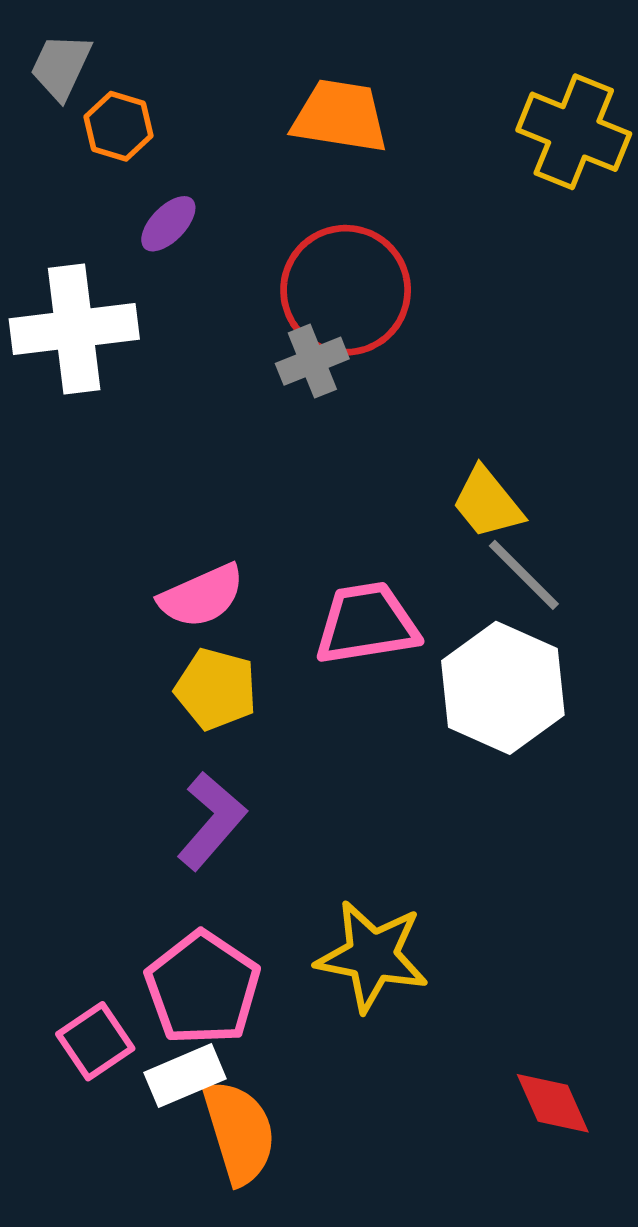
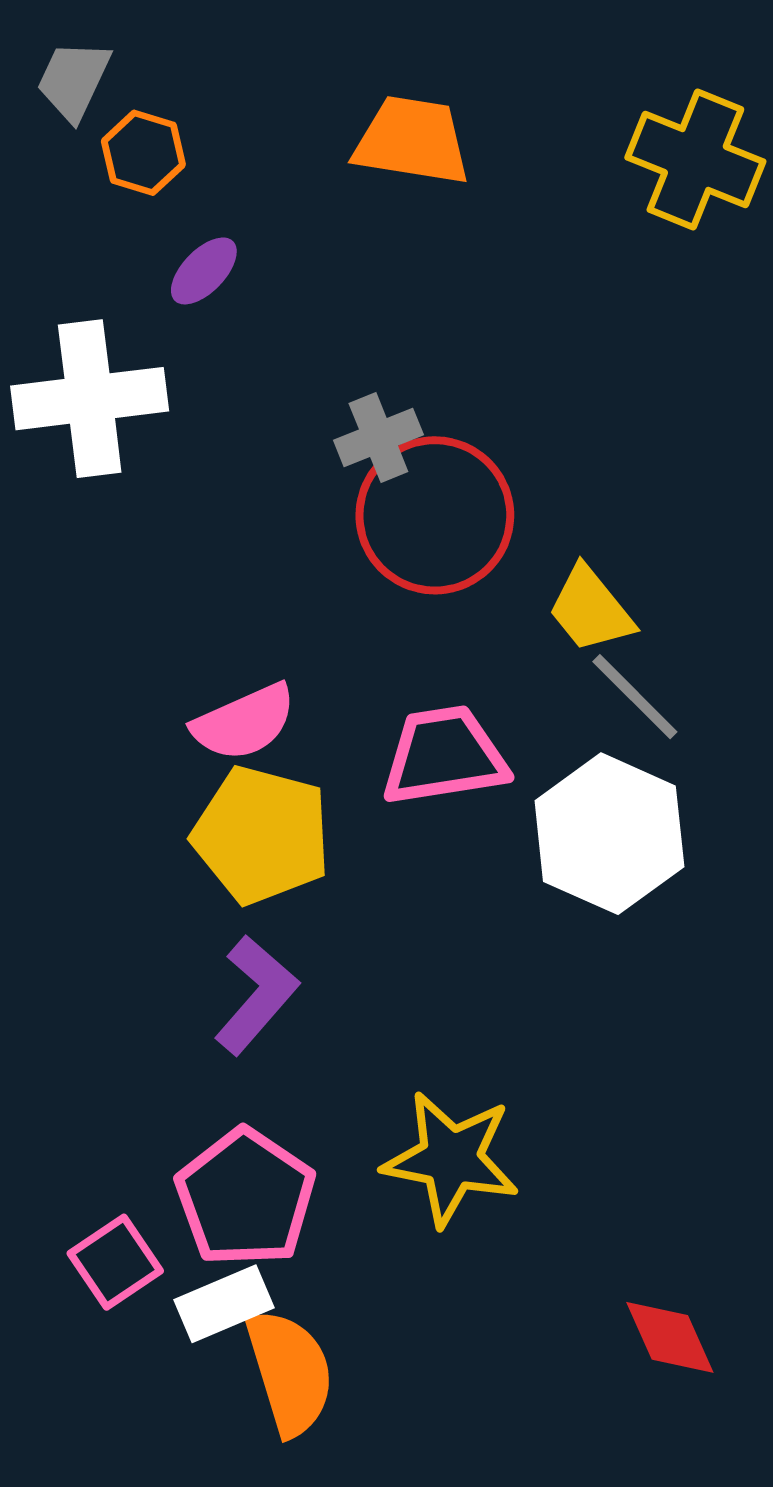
red circle: (346, 290) -> (435, 515), moved
yellow pentagon: (216, 689) -> (262, 835), size x1.4

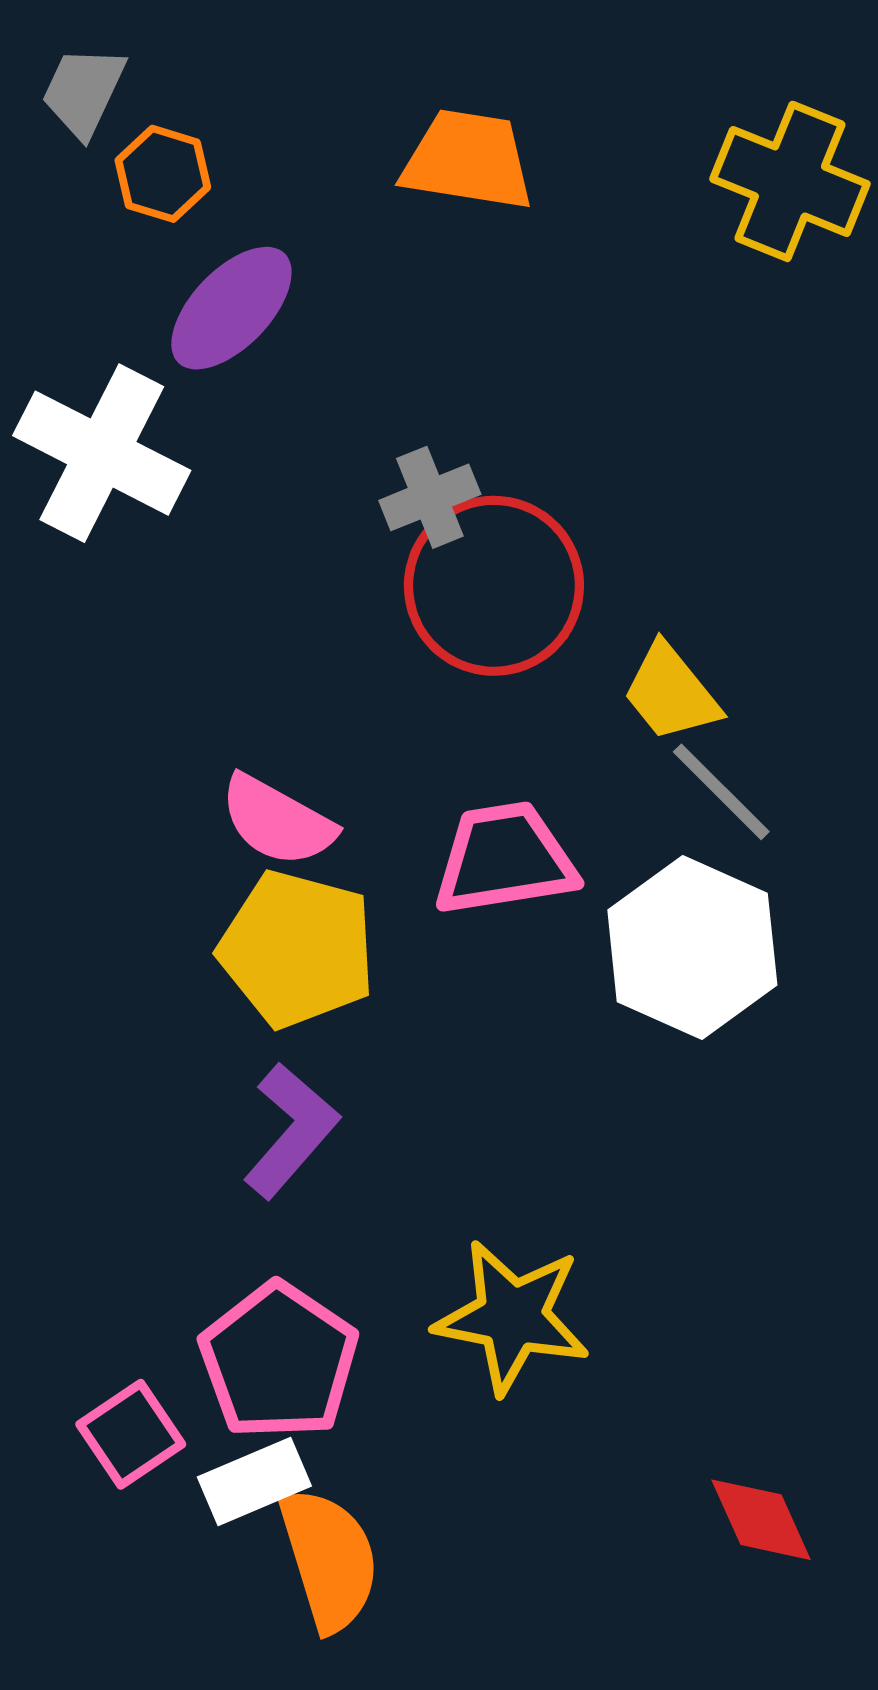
purple ellipse: (204, 271) -> (231, 308), size x1.6
white cross: (90, 399) -> (102, 453), turned 34
pink semicircle: (244, 722) -> (277, 821), turned 53

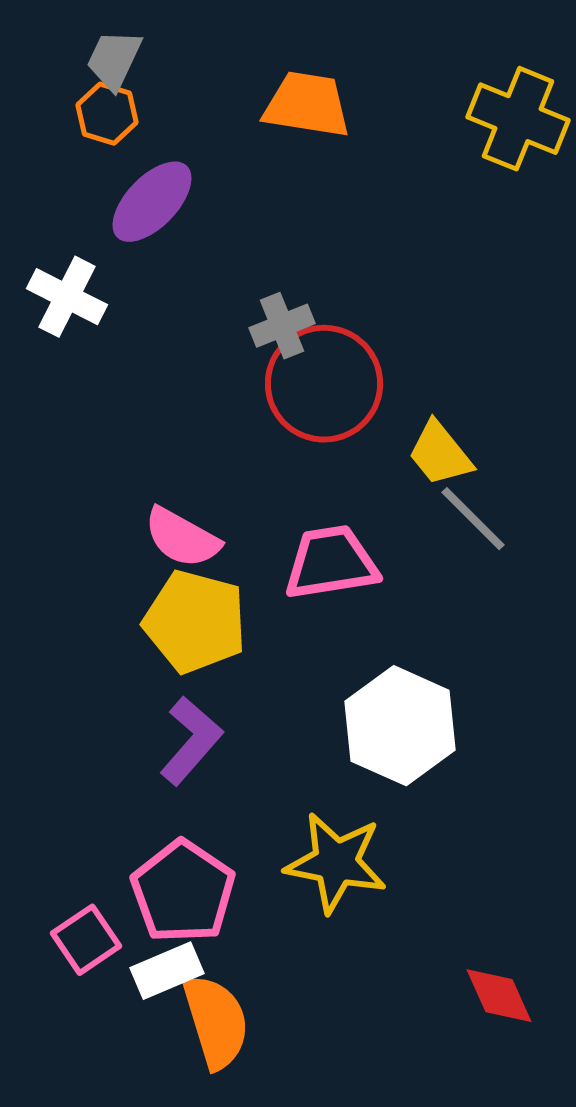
gray trapezoid: (83, 91) -> (114, 60), moved
white cross: (102, 453) -> (67, 297), size x0.7
white hexagon: (692, 947) -> (400, 726), moved

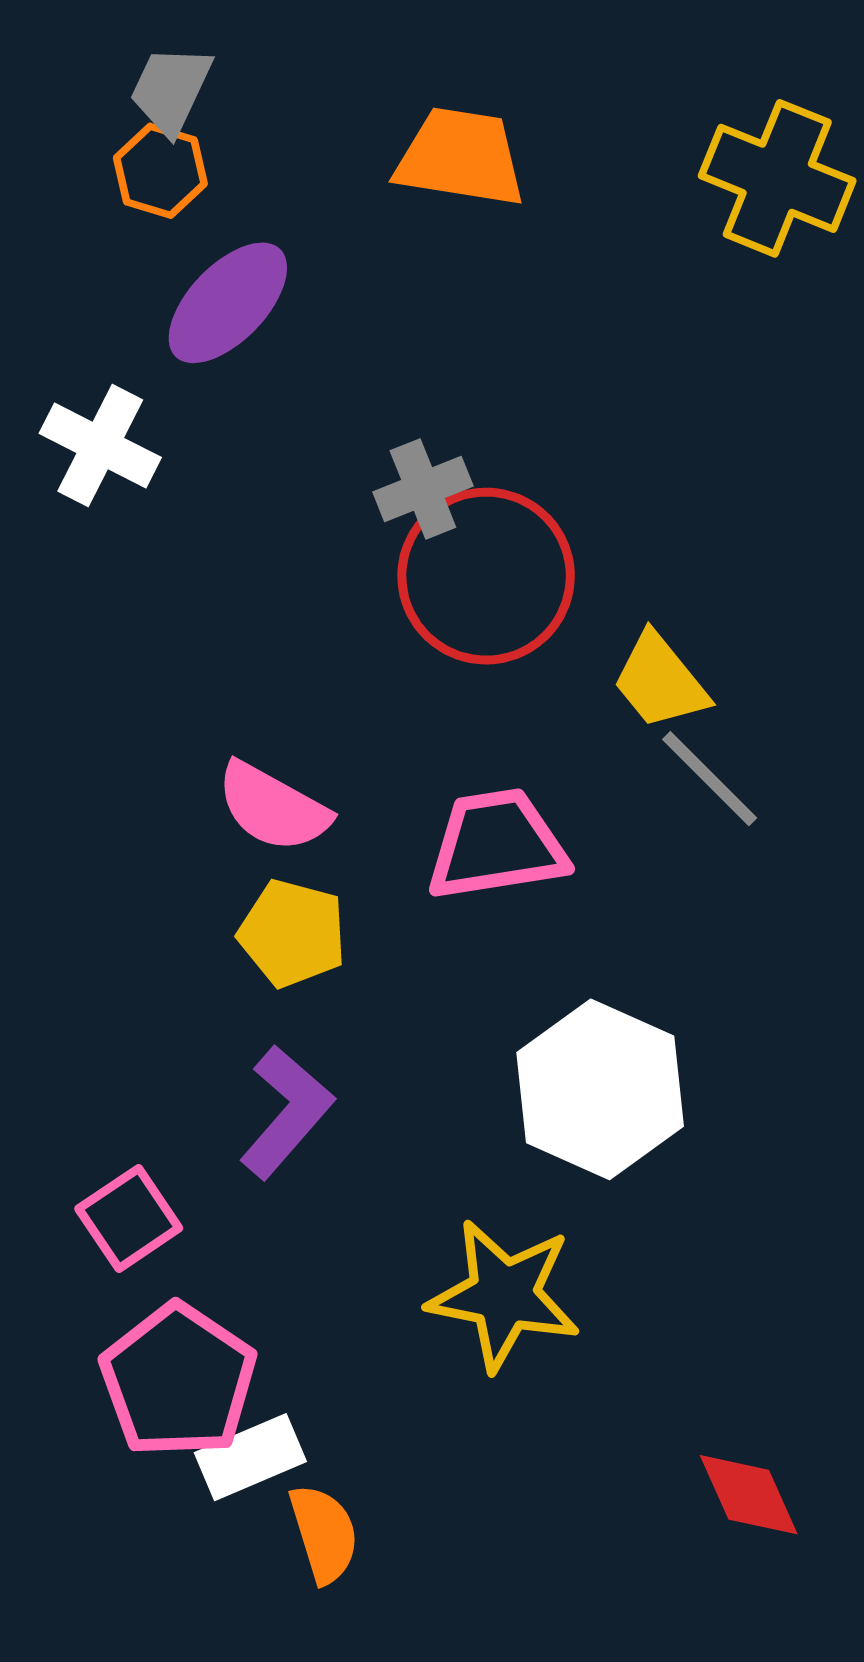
yellow pentagon: (195, 622) -> (292, 933), size x0.7
pink pentagon: (183, 892) -> (178, 1381), moved
pink square: (86, 940) -> (129, 1218), moved
orange semicircle: (216, 1022) -> (324, 1534), size x0.7

